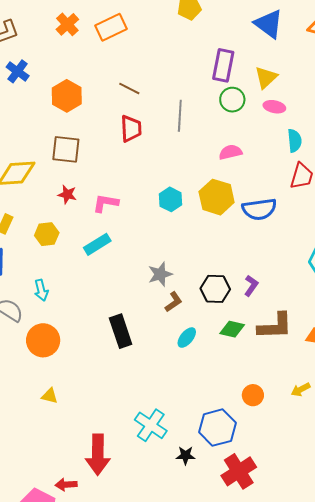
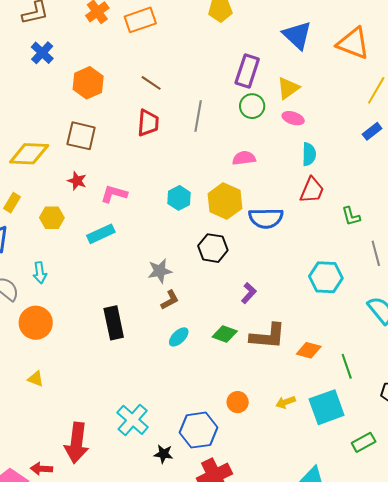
black hexagon: (215, 289) -> (213, 248), moved

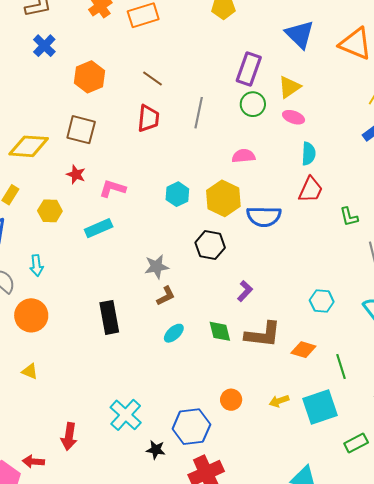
cyan hexagon: (326, 277) -> (322, 301), moved, size x0.7
green diamond: (225, 334) -> (220, 331), turned 55
red arrow: (77, 443) -> (69, 436), size x0.7

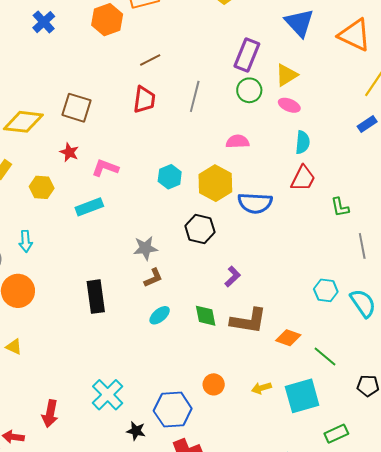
orange hexagon: (89, 77) -> (107, 20), moved
brown line: (152, 79) -> (150, 60), turned -65
cyan hexagon: (322, 301) -> (326, 290), moved
green line: (341, 367) -> (325, 357), turned -35

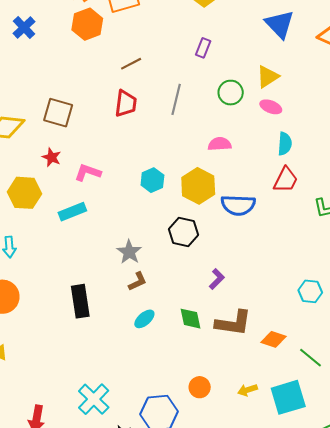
purple rectangle: (247, 55) -> (203, 48), moved, size x0.6
yellow hexagon: (42, 187) -> (24, 193), size x1.4
gray star: (145, 248) -> (129, 252), turned -30

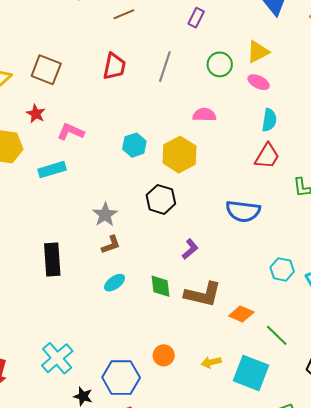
brown line: (131, 64) -> (124, 14), moved
blue semicircle: (238, 205) -> (243, 211), moved
cyan square: (288, 397) -> (251, 373), turned 33

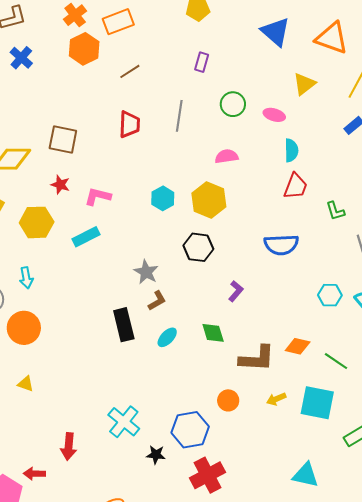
yellow triangle: (258, 52) -> (304, 84), moved
black rectangle: (52, 260) -> (124, 325), moved
brown L-shape: (203, 294) -> (257, 359), moved

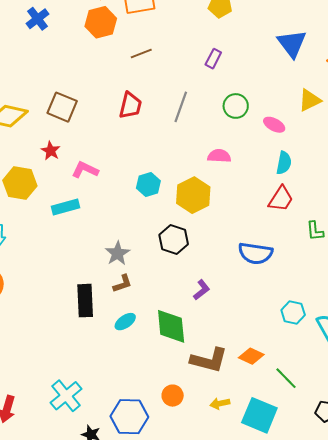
green diamond: (213, 333) -> (171, 326), size x1.5

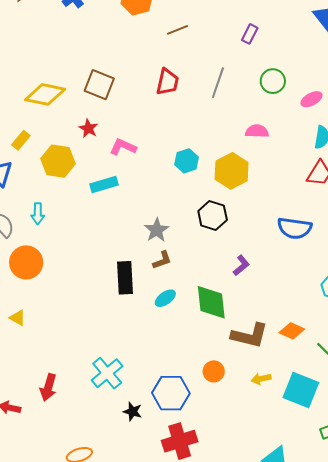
pink ellipse: (274, 125) -> (311, 99), turned -55

